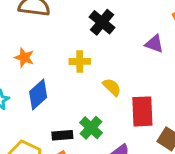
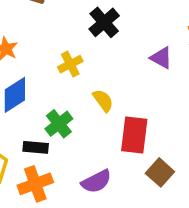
yellow cross: (80, 61) -> (70, 64), turned -36
green cross: (91, 128) -> (59, 124), moved

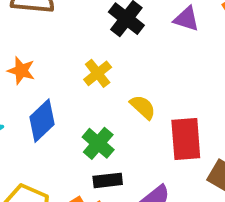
purple triangle: (161, 58) -> (186, 19), moved
black rectangle: (36, 147) -> (108, 180), moved

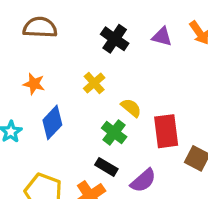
green cross: (98, 143) -> (114, 132), moved
black rectangle: (108, 180) -> (106, 167), turned 40

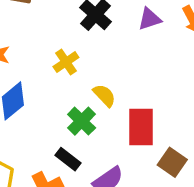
purple triangle: (162, 37) -> (150, 19), turned -40

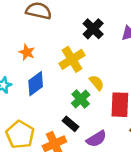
yellow cross: (66, 62) -> (72, 59), size x1.5

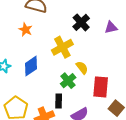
orange star: (27, 52) -> (26, 30), moved
black rectangle: (70, 124) -> (59, 101), turned 48

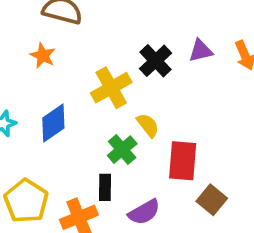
black cross: (81, 22) -> (156, 61), moved

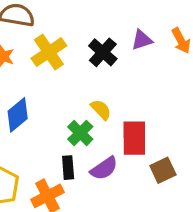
yellow cross: (111, 88) -> (49, 52), moved
brown square: (212, 200) -> (163, 170), turned 30
purple semicircle: (144, 212) -> (104, 168), moved

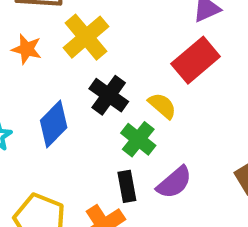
black cross: (103, 52) -> (109, 95), moved
red rectangle: (134, 138) -> (196, 60), moved, turned 56

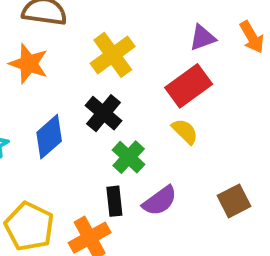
yellow cross: (86, 37) -> (113, 55), moved
orange star: (27, 49) -> (29, 64), size x1.4
yellow semicircle: (162, 106) -> (185, 131), moved

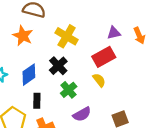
yellow cross: (113, 55) -> (67, 36), turned -30
black rectangle: (114, 201) -> (37, 101), moved

